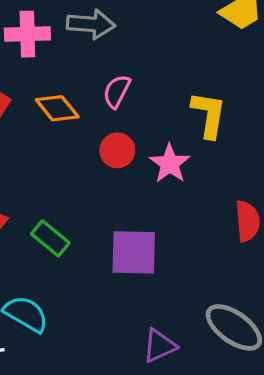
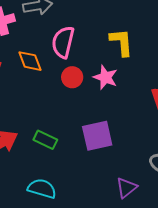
pink semicircle: (117, 91) -> (63, 42), size x1.5
orange diamond: (57, 108) -> (30, 61), turned 32

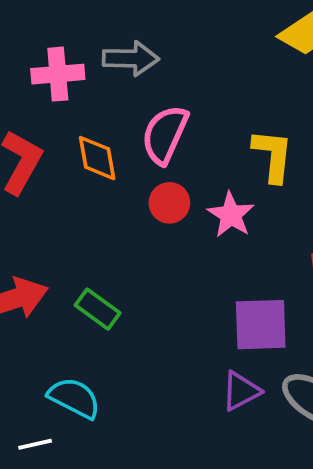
purple square: (97, 136) -> (261, 325), moved
purple triangle: (126, 188) -> (241, 391), moved

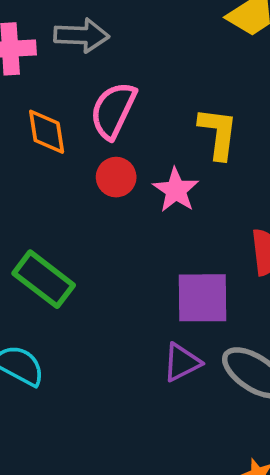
green rectangle: (98, 309) -> (44, 279), size x1.4

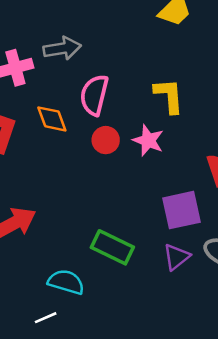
green rectangle: (44, 279) -> (112, 247), moved

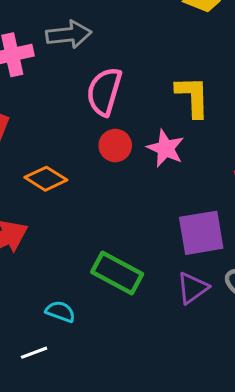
orange diamond: (52, 119) -> (46, 179), moved, turned -40
cyan semicircle: (66, 282) -> (60, 312), size x0.7

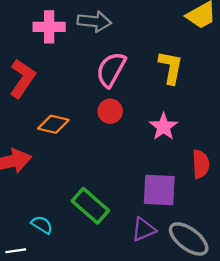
yellow L-shape: (193, 97) -> (171, 67), moved
pink star: (166, 148) -> (164, 127), moved
orange diamond: (46, 179) -> (53, 124), turned -32

